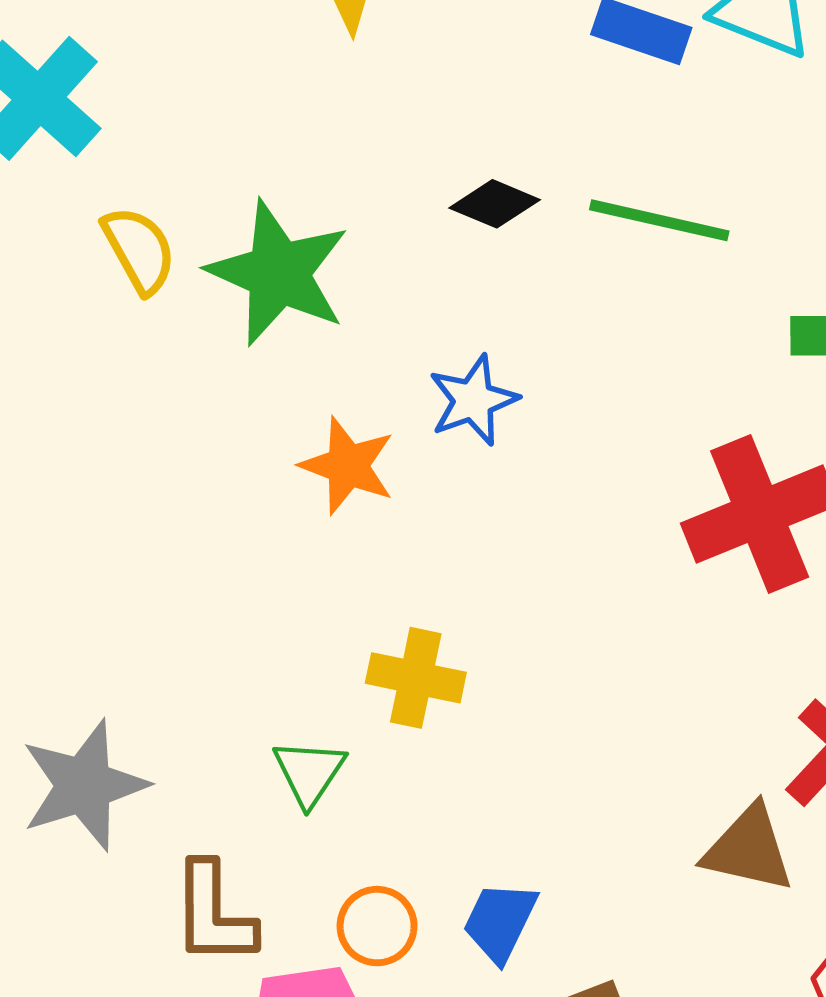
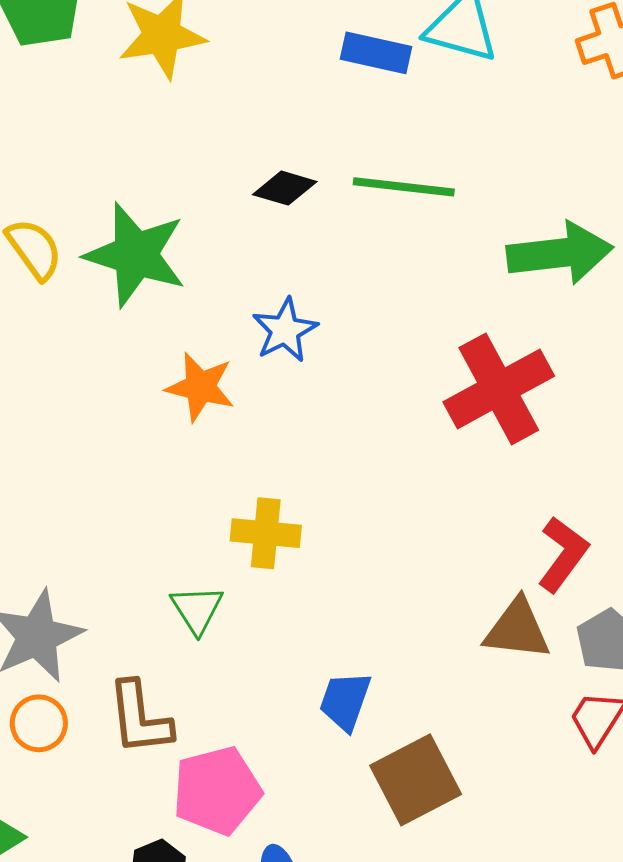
orange circle: (377, 926) -> (39, 723), moved

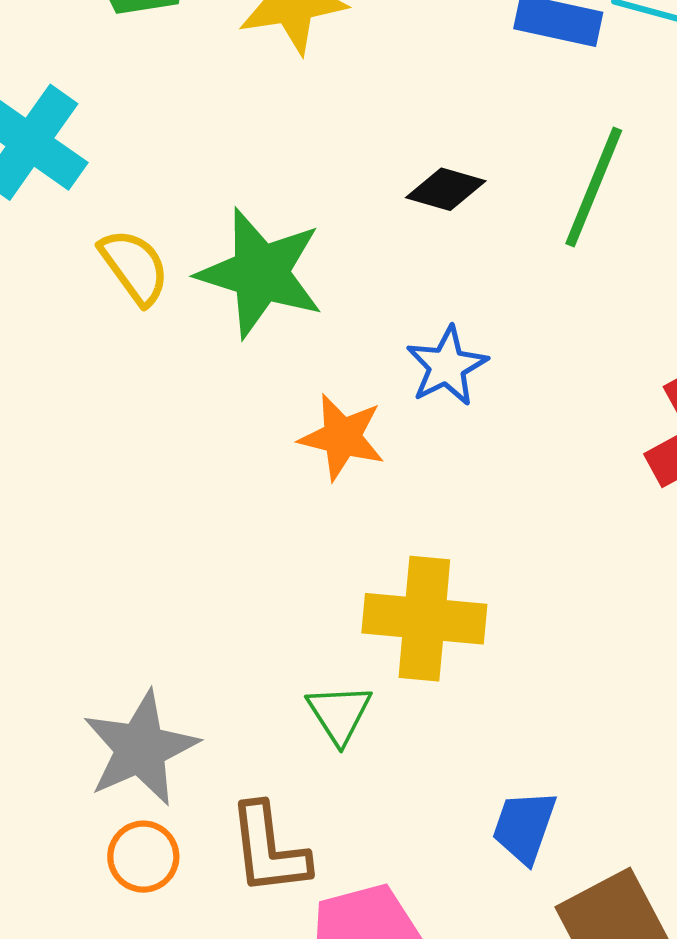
green line: (404, 187) -> (594, 187), turned -74
yellow cross: (266, 533) -> (424, 619), size x1.4

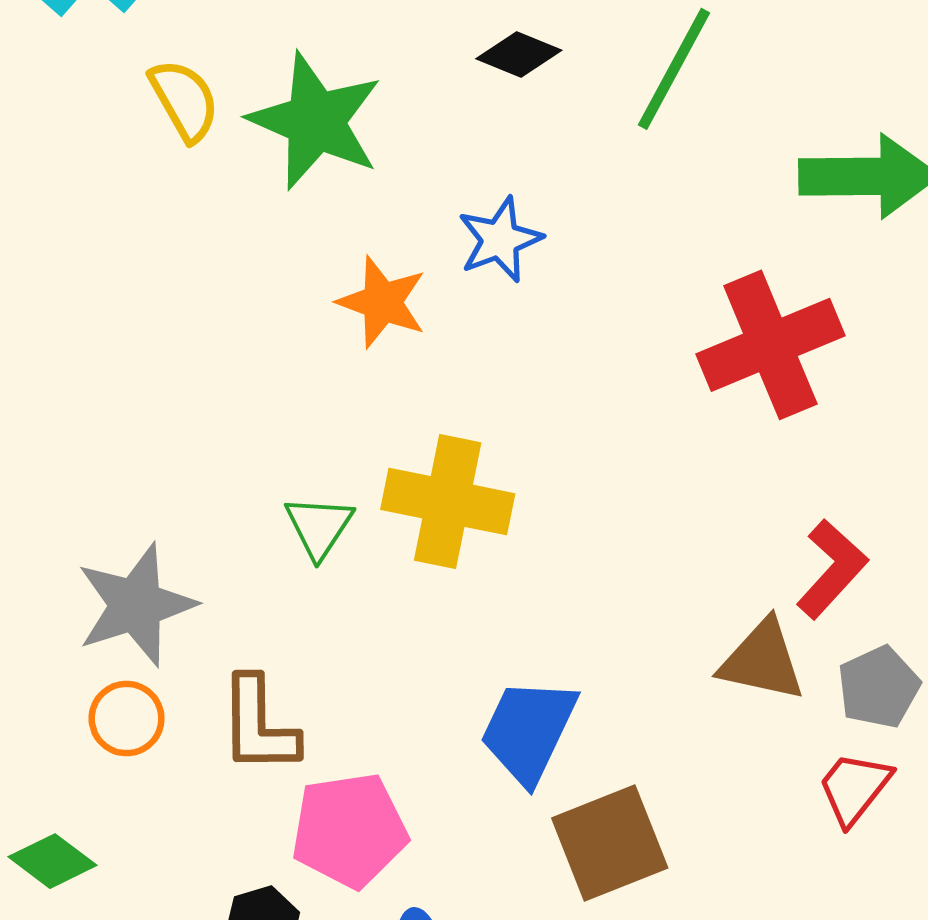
green triangle: (339, 714) -> (319, 527), moved
blue trapezoid: (524, 827) -> (529, 731), size x1.4

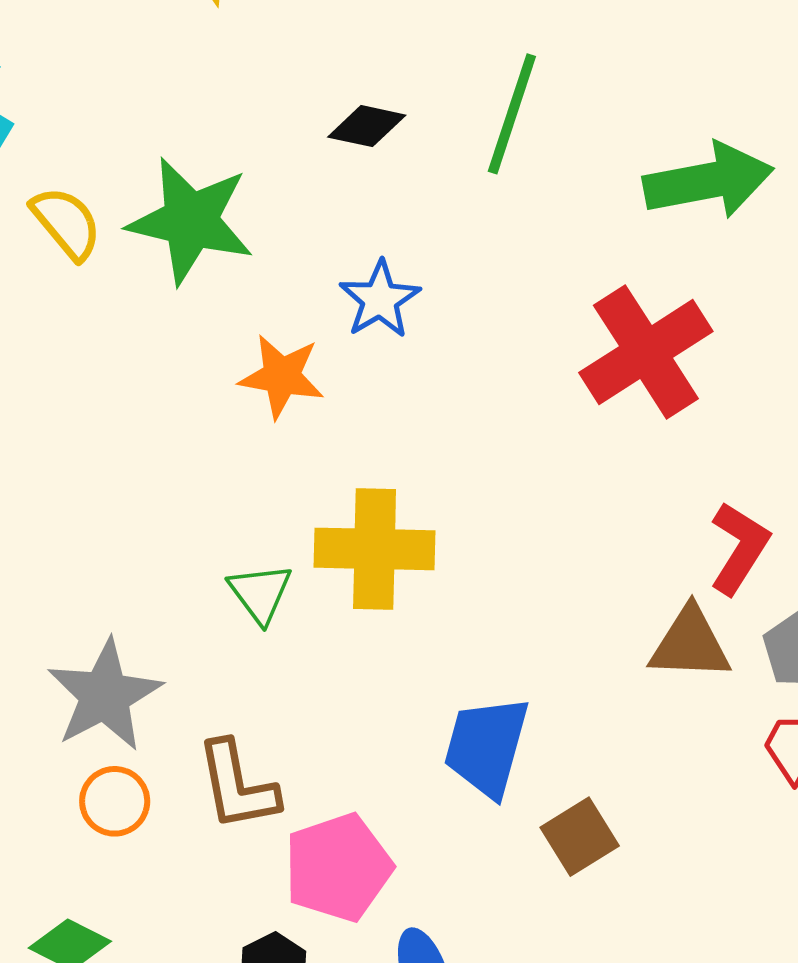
brown square: (610, 843) -> (580, 837), size x0.7

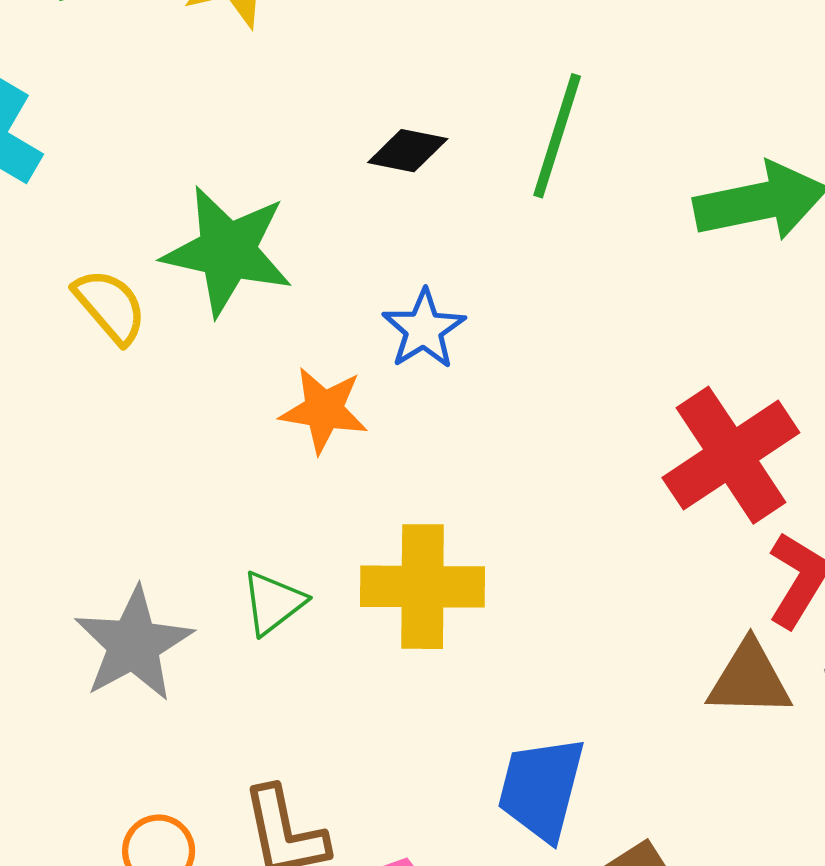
yellow semicircle: (66, 223) -> (110, 306), moved
red cross: (646, 352) -> (731, 455), moved
green triangle: (260, 593) -> (273, 603), moved, turned 30
gray star: (105, 695) -> (134, 644), moved

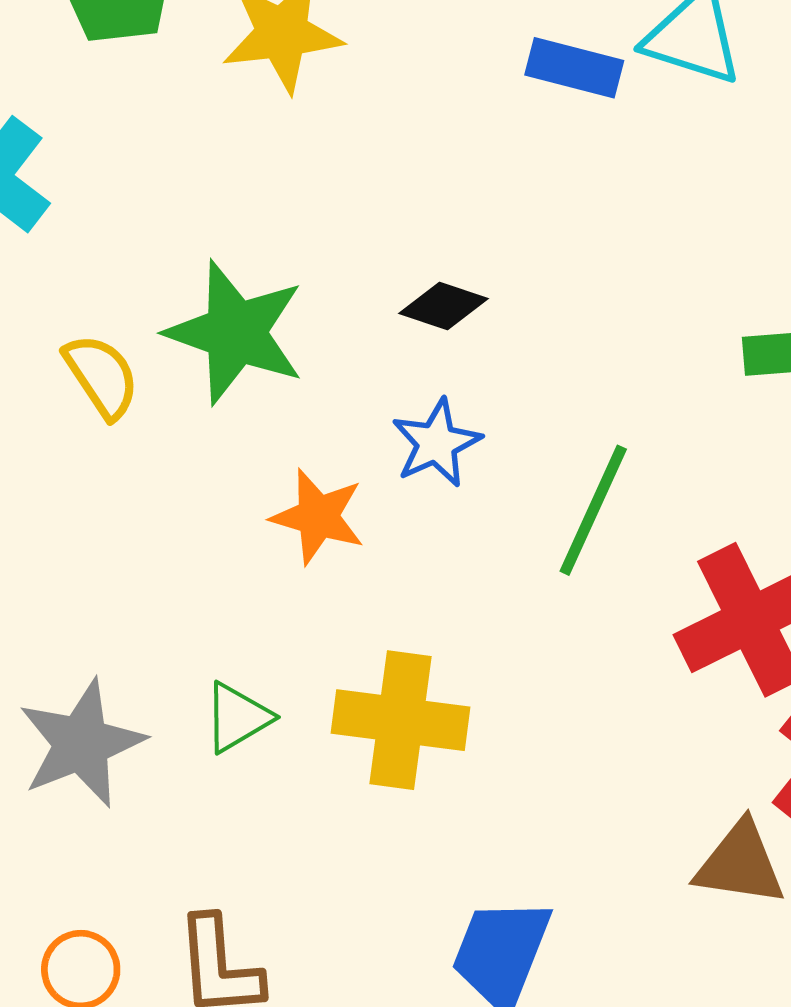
green line: (557, 136) -> (593, 510), moved
black diamond: (408, 151) -> (443, 306), moved

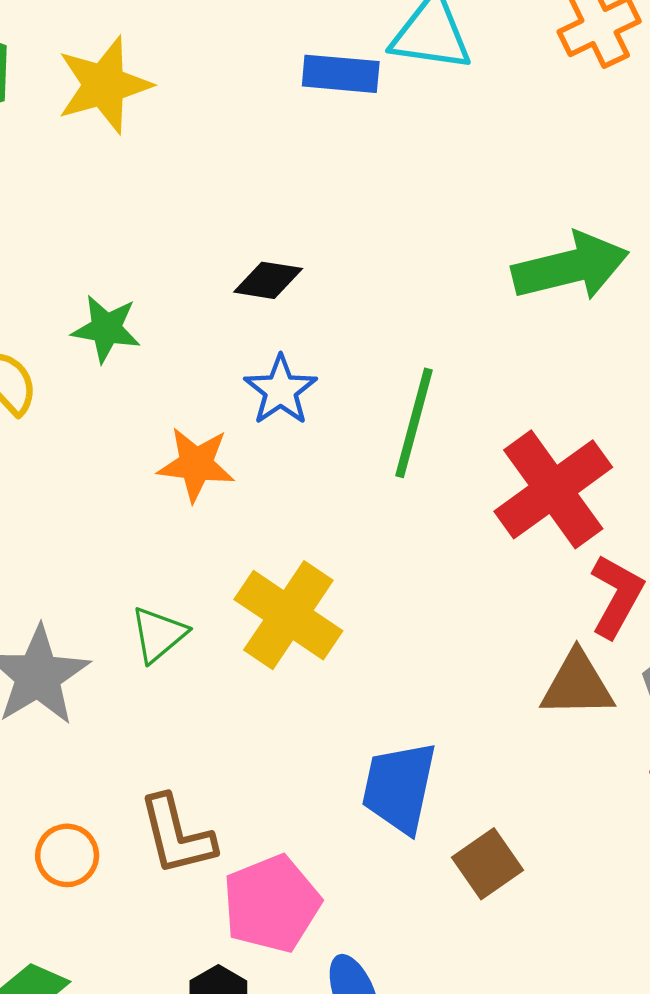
green star: (235, 332) -> (106, 329), size x0.6
yellow cross: (401, 720) -> (288, 615), turned 36

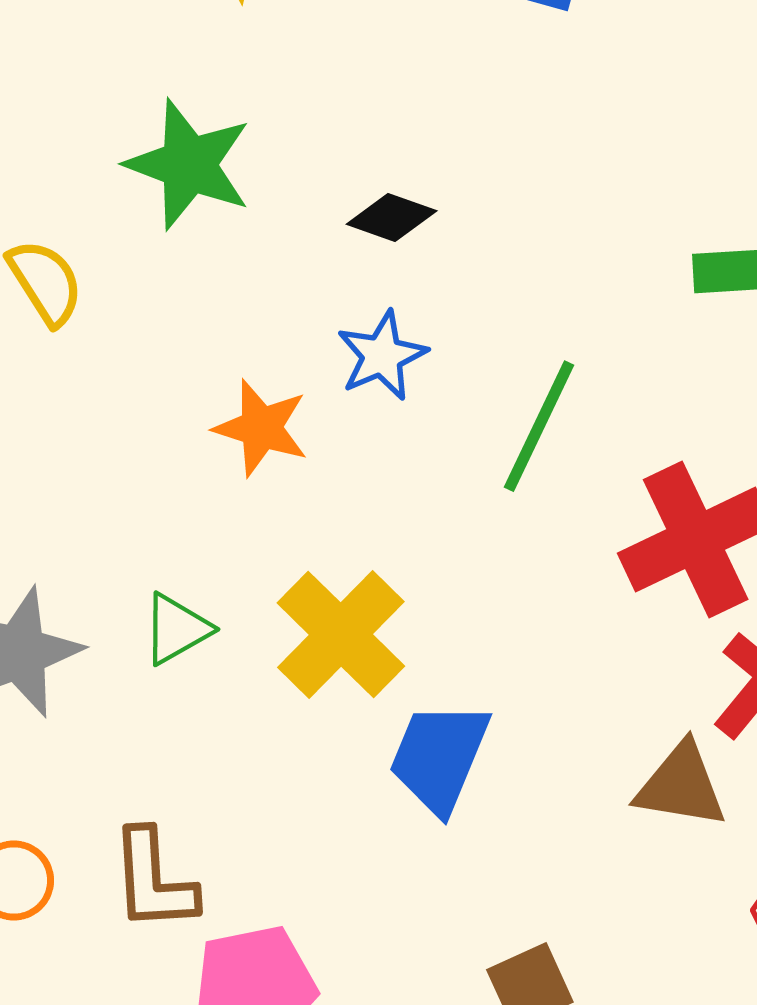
green star: (106, 329) -> (189, 165), moved, size x1.5
blue trapezoid: (399, 787) -> (439, 757), moved

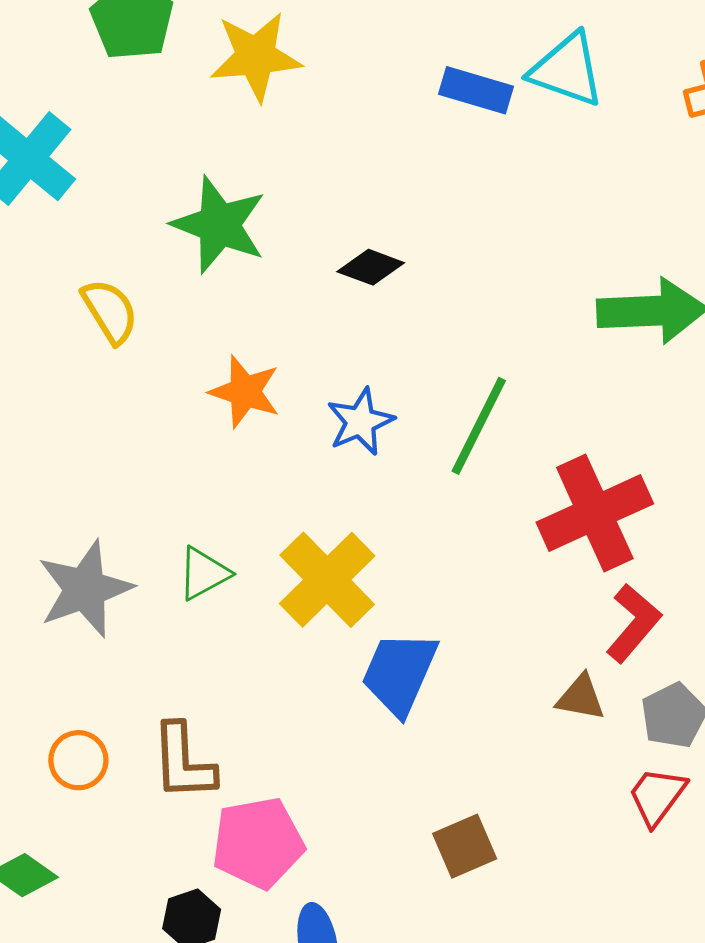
blue star: (382, 356) -> (360, 422), moved
orange star: (261, 428) -> (245, 392), moved
brown triangle: (681, 785) -> (581, 698), size x0.7

